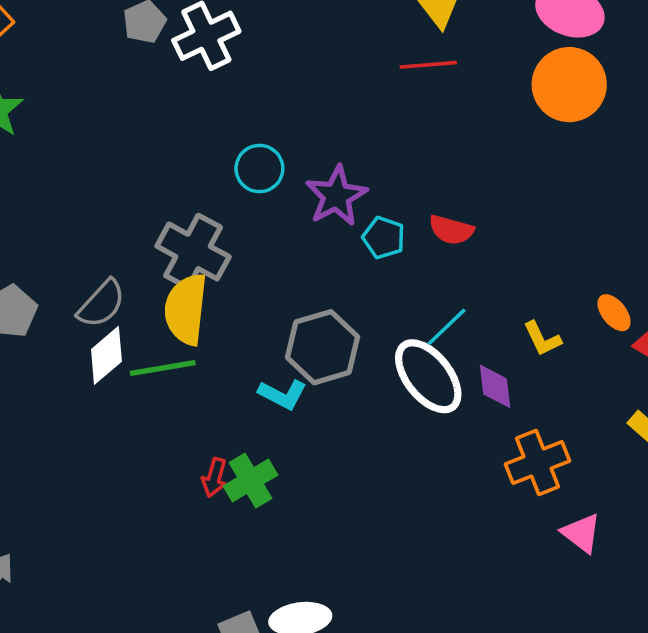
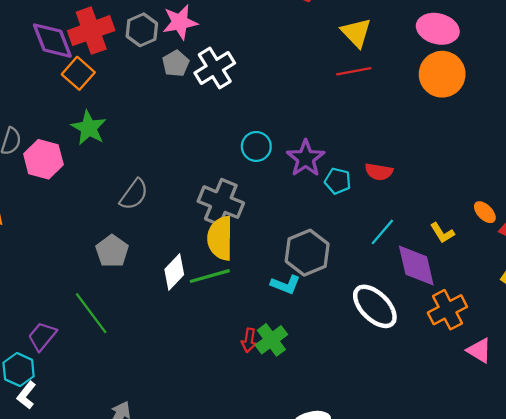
gray semicircle: (101, 304) -> (134, 194), moved
white ellipse: (428, 376) -> (375, 306), moved
purple diamond: (495, 386) -> (416, 266), size x1.6

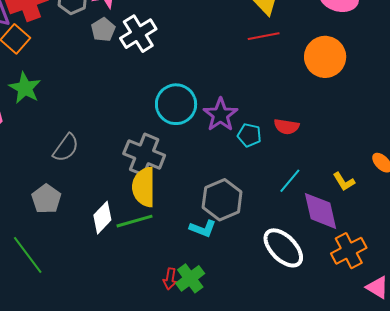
orange circle: (442, 74) -> (325, 57), moved
cyan circle: (256, 146) -> (176, 104), size x1.5

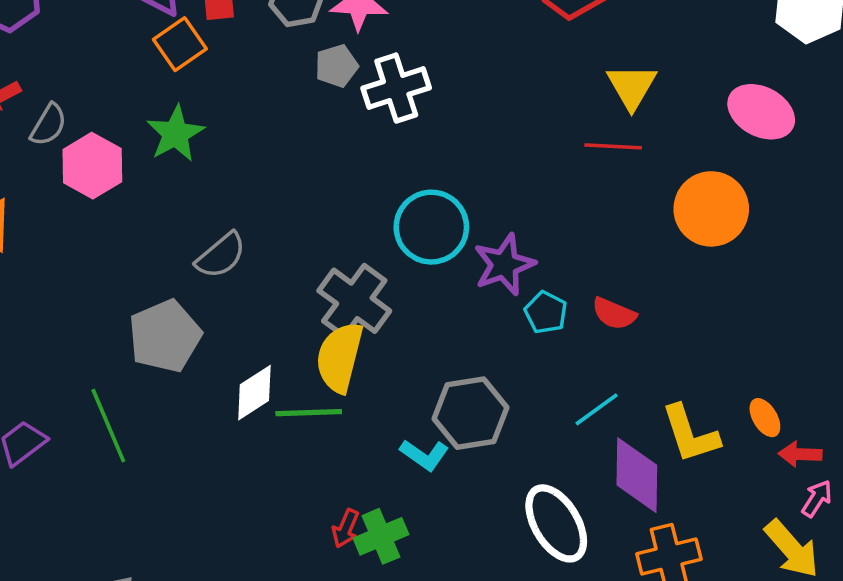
yellow L-shape: (344, 182) -> (690, 434), size x1.6
gray pentagon: (46, 199) -> (165, 336), size x1.4

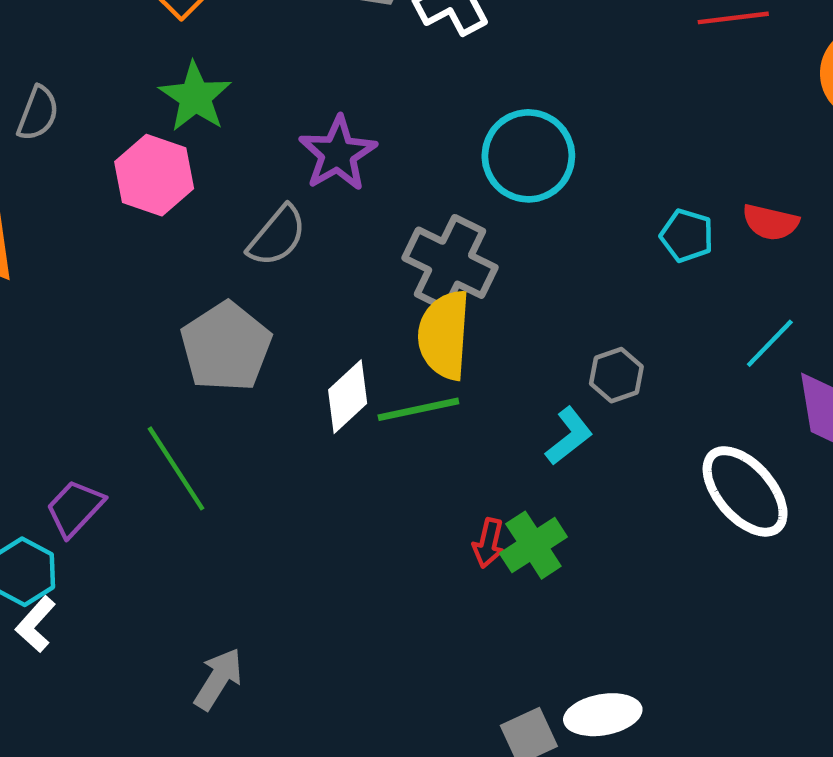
pink hexagon: (92, 166) -> (154, 175), moved
purple star: (504, 265) -> (338, 154), moved
gray hexagon: (470, 413) -> (616, 375), size x0.6
cyan L-shape: (424, 455) -> (569, 436), turned -63

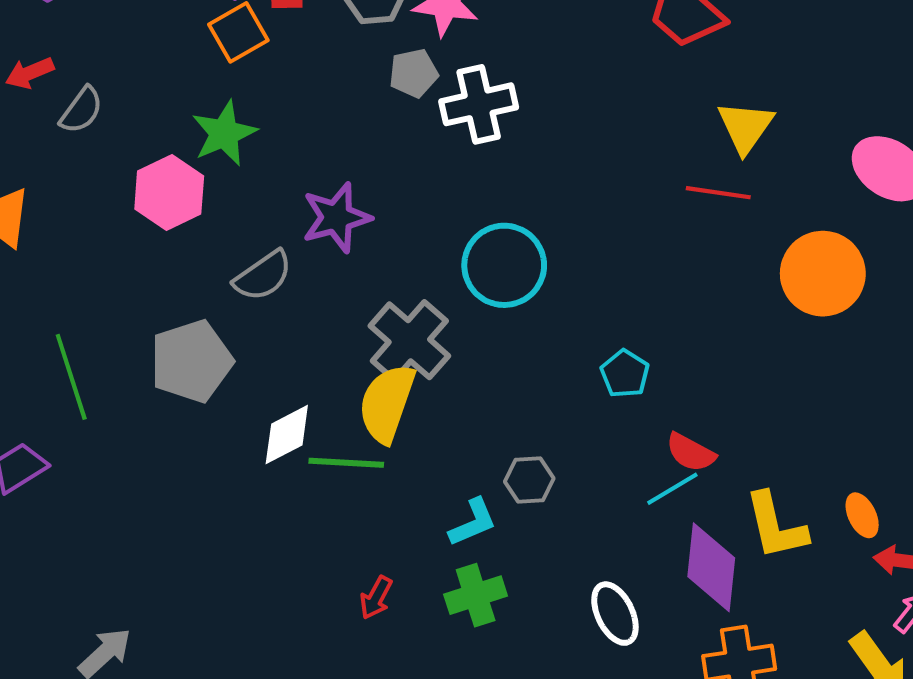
red semicircle: (771, 222) -> (691, 452), moved
green line: (176, 468) -> (71, 377), moved
white ellipse: (745, 491) -> (615, 614), size x0.7
green cross: (533, 545) -> (476, 595), moved

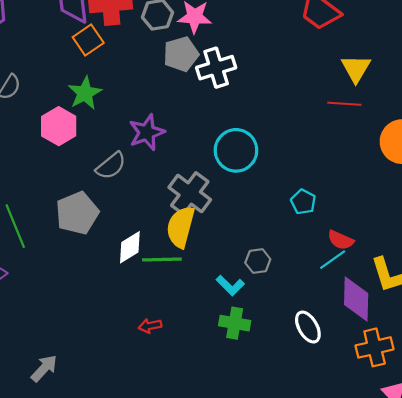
gray pentagon: (414, 73) -> (181, 54), size x1.4
cyan L-shape: (473, 522) -> (230, 285), turned 72
green cross: (476, 595) -> (235, 323), turned 32
red arrow: (376, 598) -> (150, 326), moved, turned 55

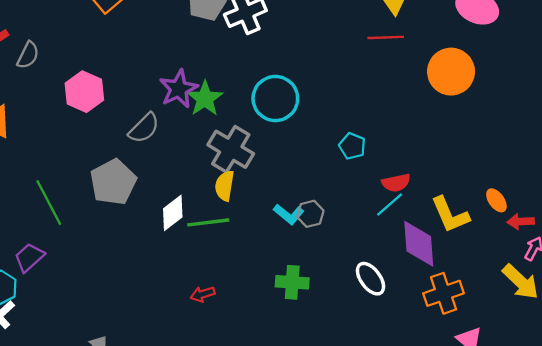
green star: (85, 93) -> (205, 99), moved
yellow semicircle: (181, 227) -> (225, 186), size x0.7
red semicircle: (341, 240) -> (396, 183), turned -30
cyan L-shape: (230, 285) -> (289, 214), moved

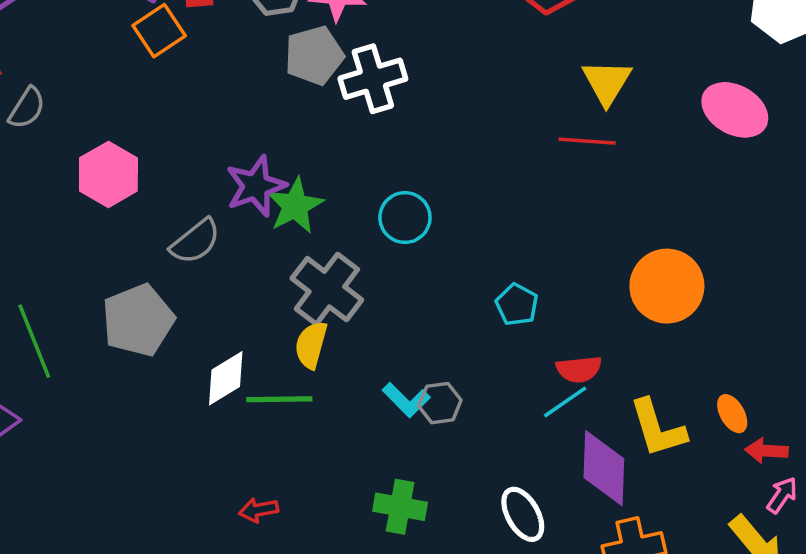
orange circle: (451, 72) -> (667, 286), moved
cyan circle: (275, 99) -> (405, 218), size x0.7

